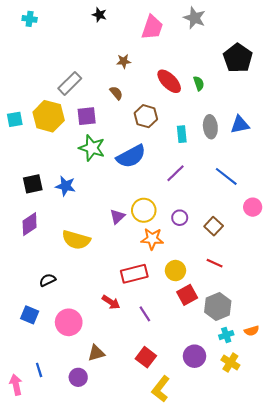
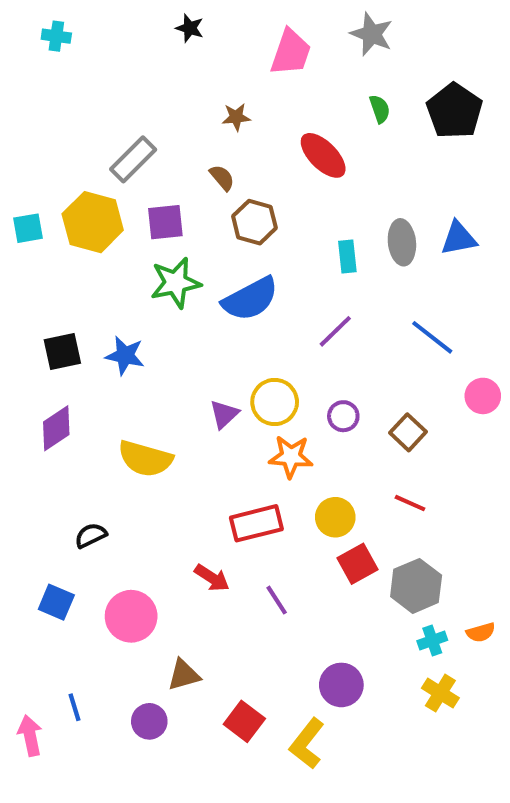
green semicircle: (199, 83) -> (380, 109), moved
brown hexagon: (146, 116) -> (254, 222), moved
green star: (92, 148) -> (176, 283), turned -30
purple circle: (195, 356) -> (341, 685), moved
red square: (146, 357) -> (244, 721), moved

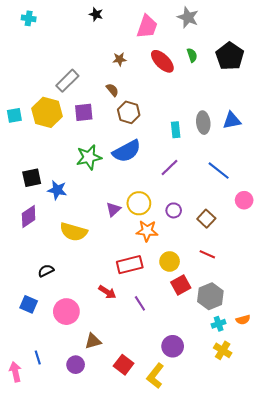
red ellipse: (323, 155) -> (162, 61), moved
green star: (176, 283) -> (89, 157), moved
blue star: (125, 356) -> (57, 190), moved

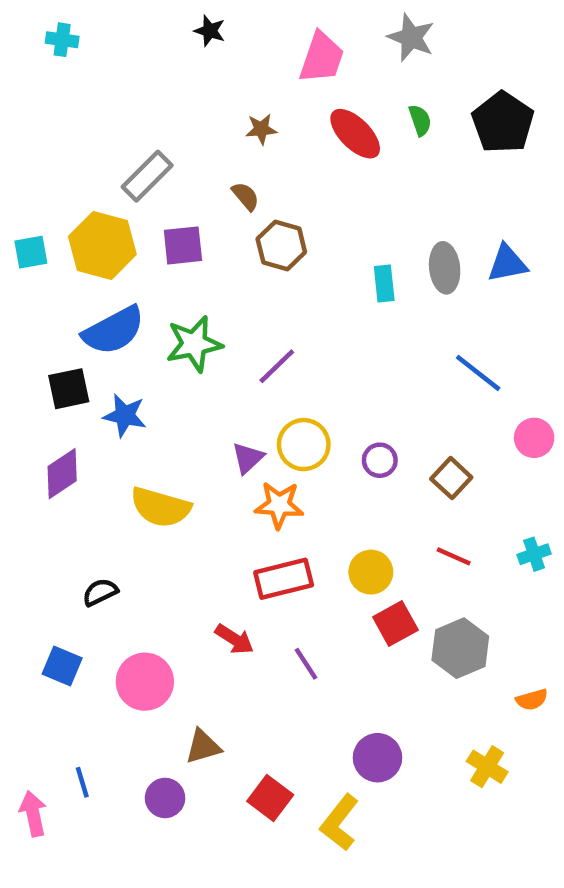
blue semicircle: (127, 151) -> (114, 330), moved
purple line: (170, 168) -> (277, 366), moved
orange star: (147, 231) -> (279, 505), moved
cyan cross: (219, 324) -> (534, 554), moved

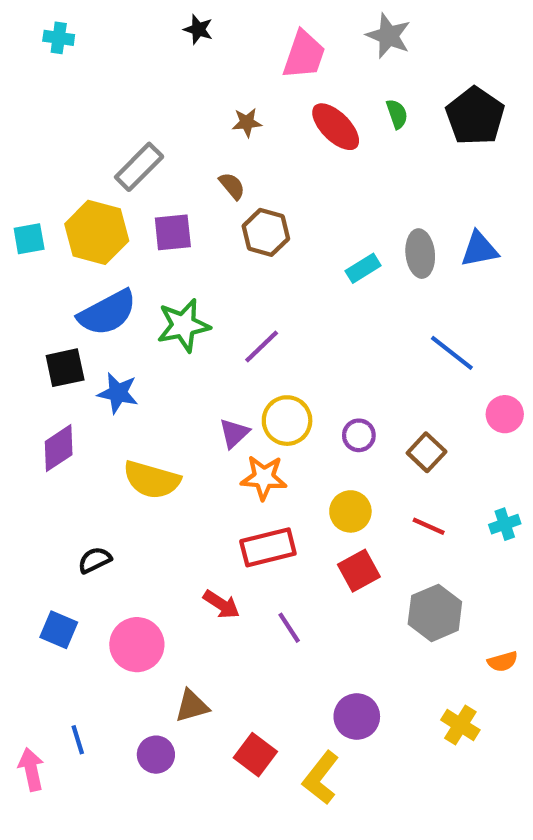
cyan rectangle: (384, 284) -> (363, 268), turned 64
yellow circle: (371, 572) -> (350, 511), moved
red square: (395, 624) -> (359, 571), moved

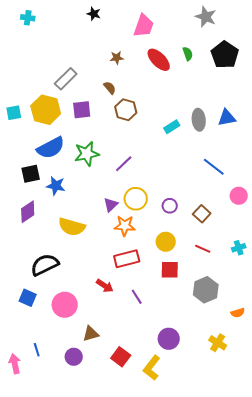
gray star: (388, 36) -> (206, 17), moved
black semicircle: (95, 560) -> (45, 265), size x1.8
red square: (359, 571) -> (170, 270), turned 30

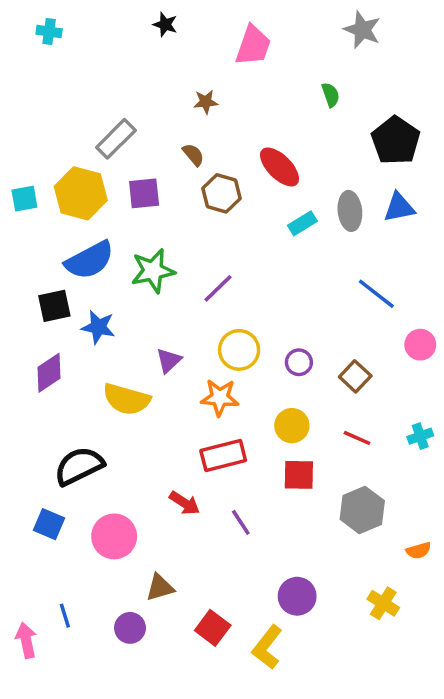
black pentagon: (225, 55) -> (396, 141), moved
red ellipse: (159, 60) -> (280, 167), moved
purple triangle: (111, 205) -> (169, 360), moved

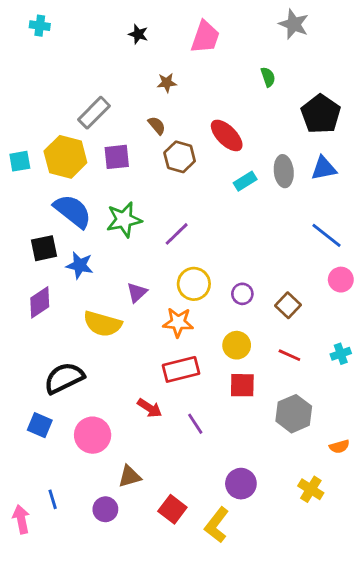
black star: (165, 24) -> (138, 34), moved
blue semicircle: (90, 260) -> (73, 211), turned -114
blue line: (376, 294) -> (327, 235), moved

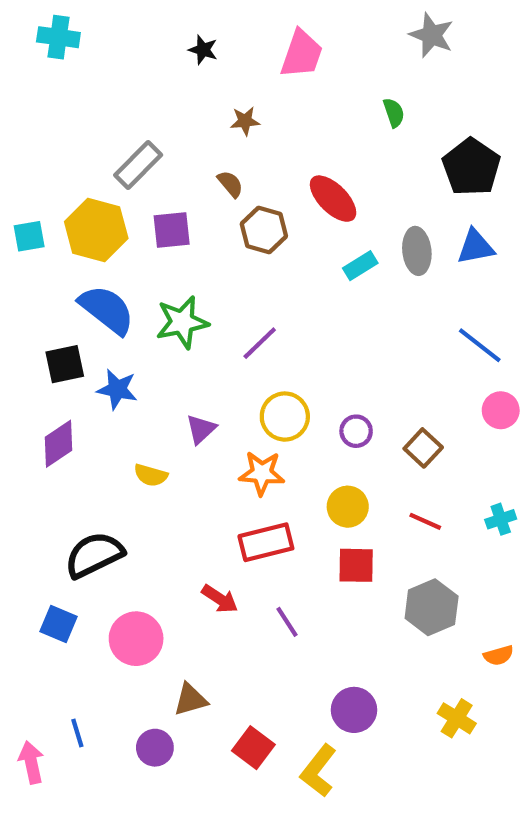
cyan cross: (40, 26) -> (58, 37), size x1.4
yellow semicircle: (103, 324) -> (151, 475), size x0.6

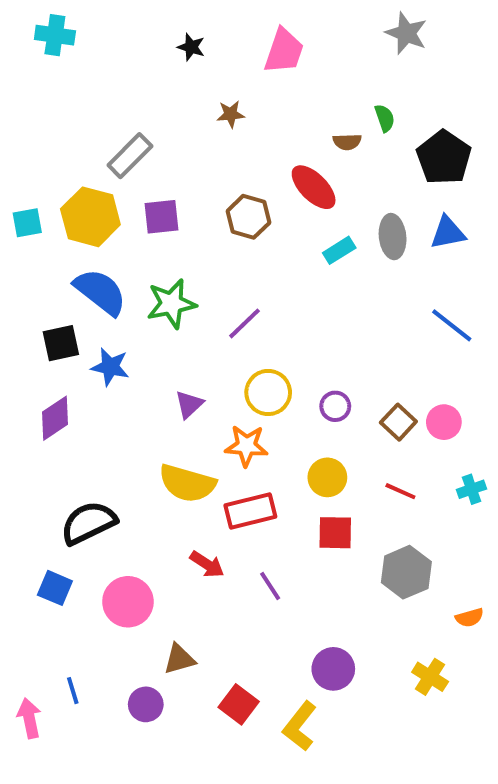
green semicircle: (394, 113) -> (385, 118), moved
brown semicircle: (230, 184) -> (347, 142), moved, turned 128
pink circle: (501, 410) -> (444, 422), moved
yellow semicircle: (151, 475) -> (187, 483), moved, size x1.8

